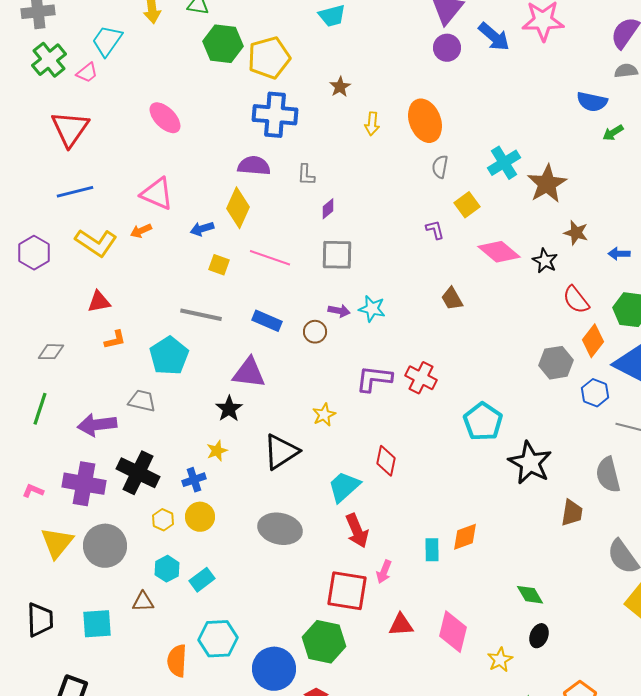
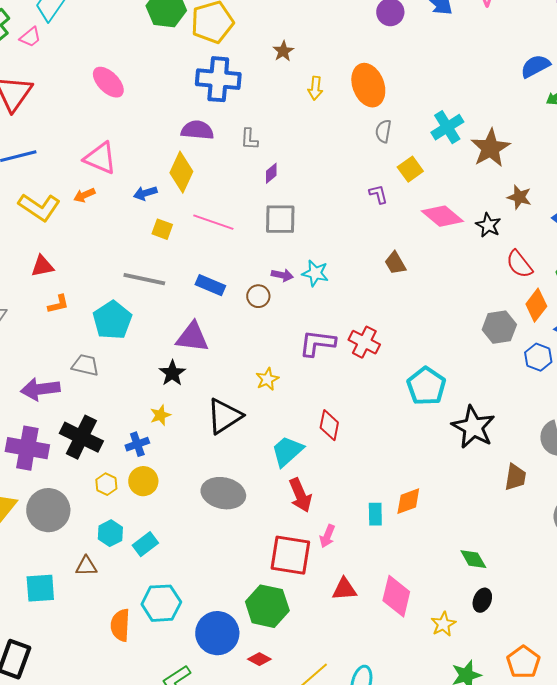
blue semicircle: (592, 102) -> (535, 66), turned 140

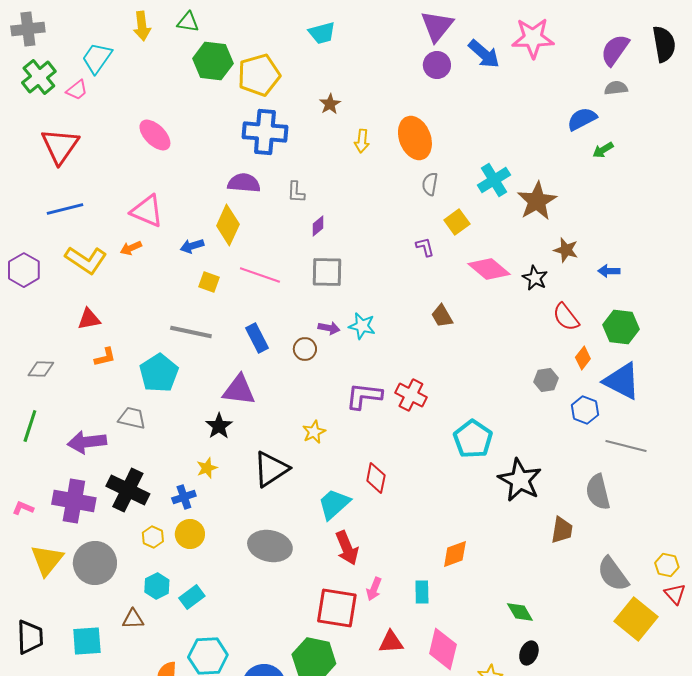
blue rectangle: (210, 285) -> (257, 338), turned 40
orange diamond: (536, 305) -> (583, 358), size x0.7
gray hexagon: (499, 327) -> (546, 380), size x0.7
cyan rectangle: (375, 514) -> (422, 592), moved

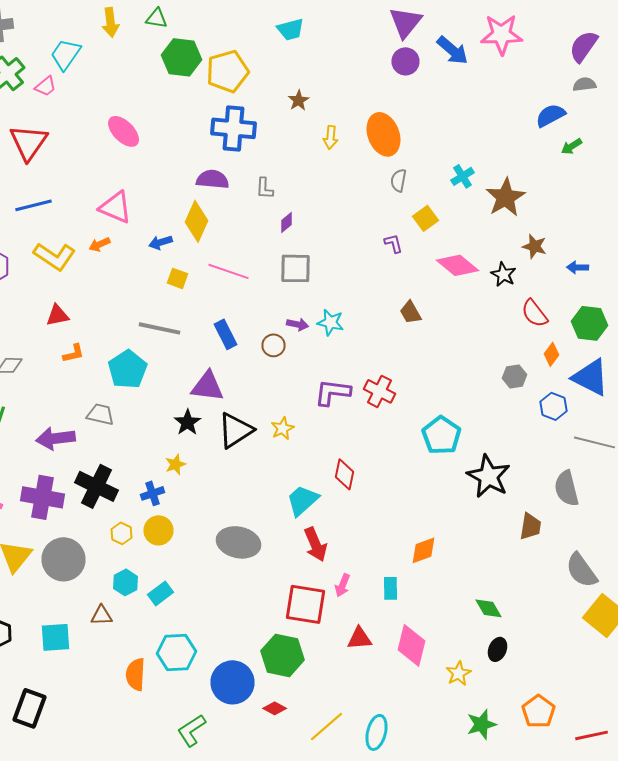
cyan cross: (494, 180) -> (462, 176), size x0.7
black triangle: (271, 469) -> (236, 430), moved

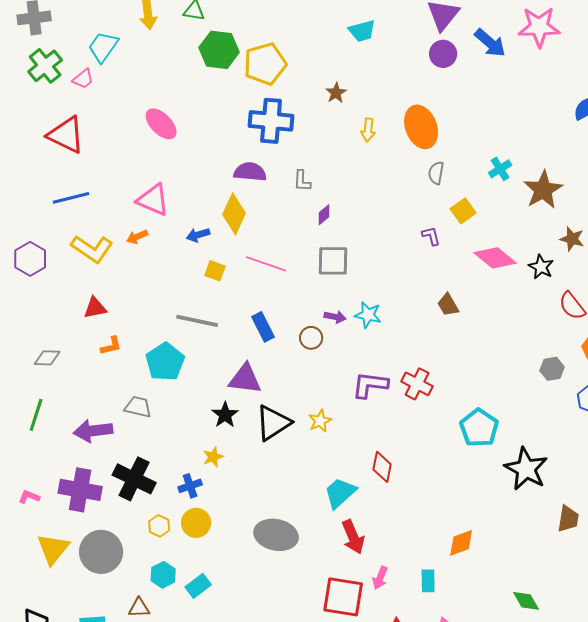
cyan trapezoid: (290, 29) -> (362, 31), moved
red triangle: (28, 142) -> (66, 135), turned -39

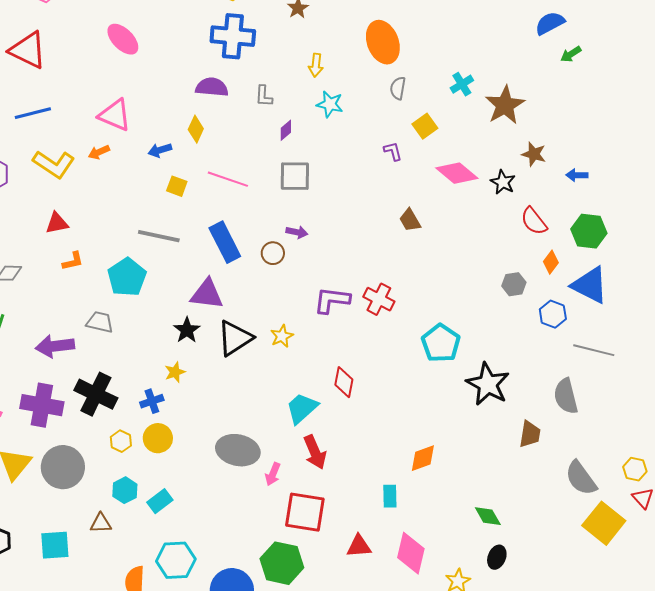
yellow arrow: (368, 130) -> (316, 65), moved
yellow diamond: (234, 214) -> (196, 129), size x0.7
cyan star: (368, 315) -> (330, 104), moved
blue rectangle: (263, 327) -> (225, 242), size x1.4
pink arrow: (380, 578) -> (273, 474), moved

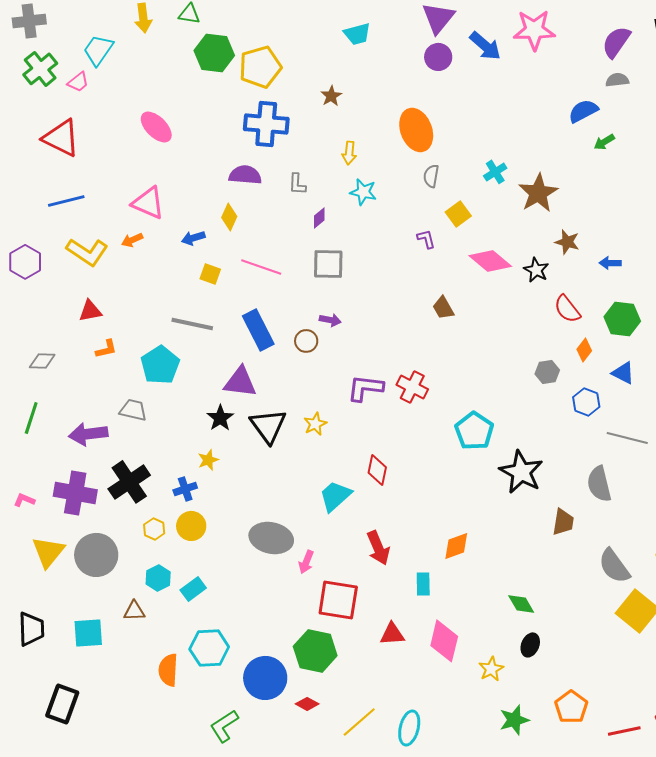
blue triangle: (590, 285) -> (623, 373), size x0.6
black triangle: (235, 338) -> (268, 426), turned -33
black cross: (96, 394) -> (129, 482), turned 30
red arrow: (315, 452) -> (378, 548), moved

